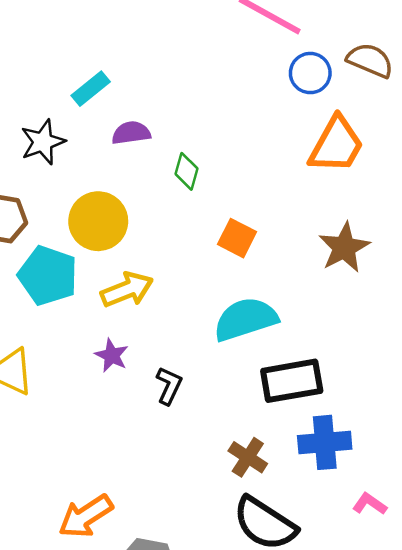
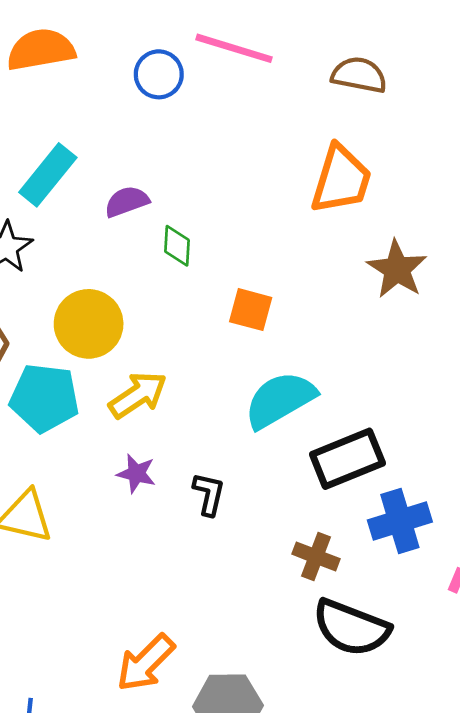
blue circle: (310, 73) -> (159, 74), moved
cyan rectangle: (91, 89) -> (48, 175), size x1.4
purple semicircle: (131, 133) -> (127, 202), moved
brown star: (344, 247) -> (397, 269), moved

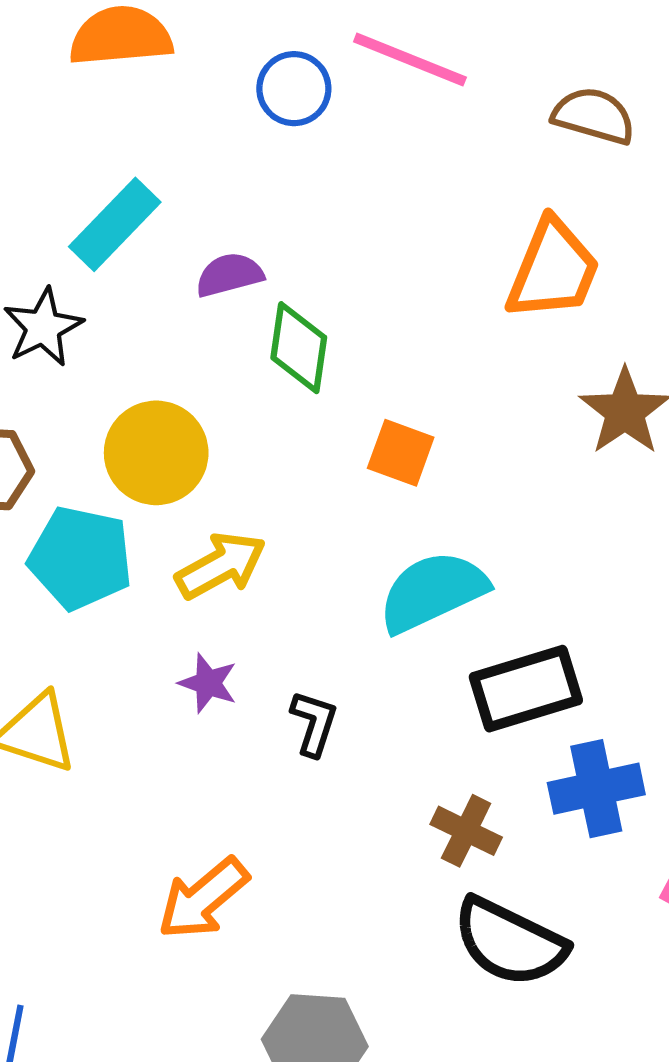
green diamond: (177, 246) -> (299, 348), size x1.4
orange arrow: (146, 663) -> (203, 898), moved

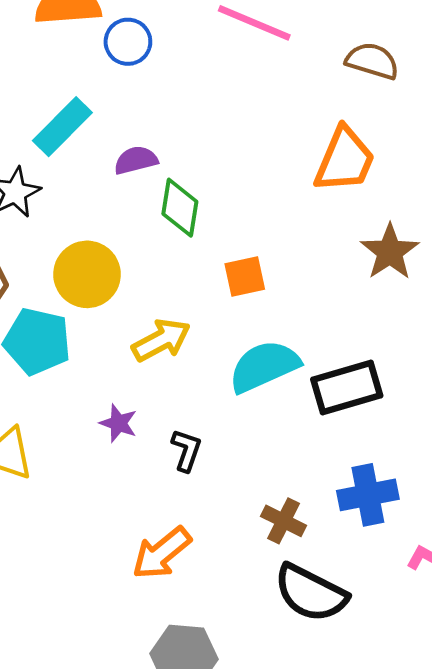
blue circle: (294, 89) -> (128, 42), moved
orange square: (401, 453) -> (245, 276), turned -33
yellow arrow: (221, 566) -> (161, 340), moved
black rectangle: (526, 689) -> (347, 387), moved
orange arrow: (203, 898) -> (162, 553), moved

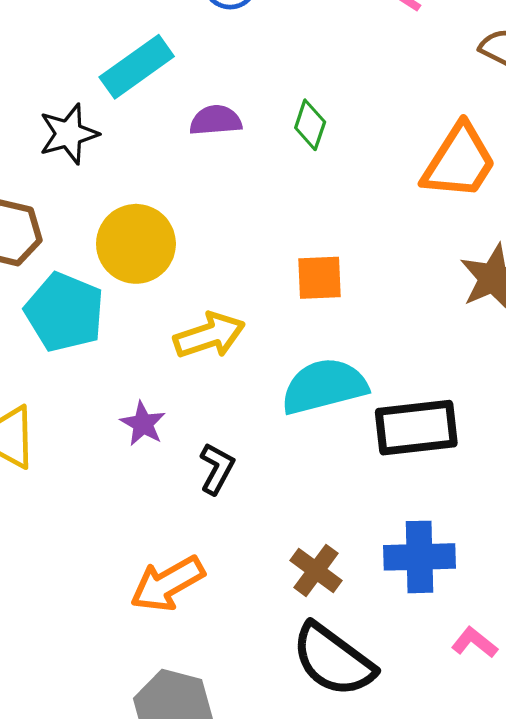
green diamond: (180, 208) -> (310, 125), moved, size x0.7

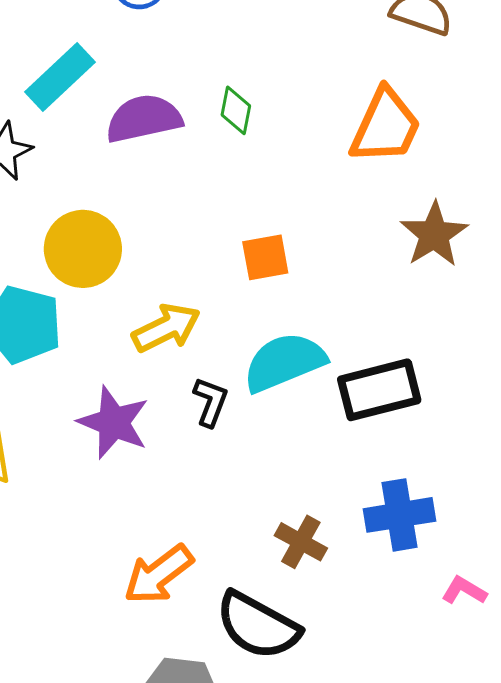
purple semicircle: (216, 120) -> (144, 119), size x1.5
purple star: (143, 424) -> (114, 422), size x1.6
black L-shape: (217, 469) -> (211, 402), moved
black semicircle: (333, 660) -> (258, 626), moved

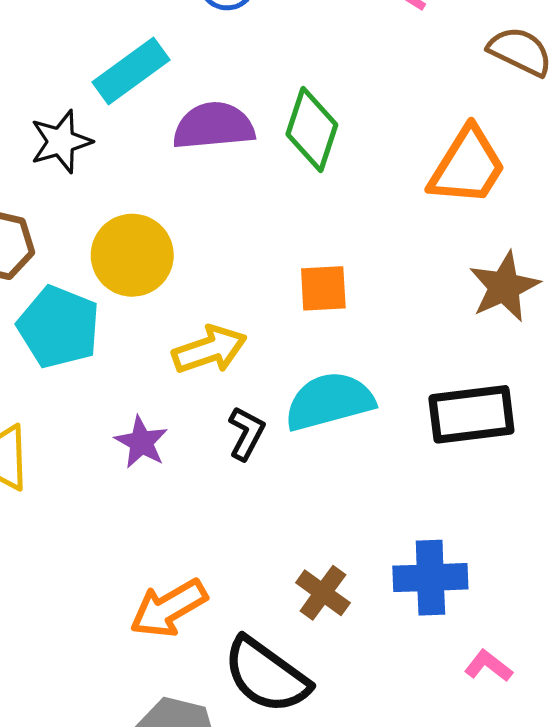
green diamond: (236, 110) -> (312, 130), size x1.6
black rectangle: (379, 390) -> (471, 414), moved
purple star: (114, 422) -> (141, 442), size x0.7

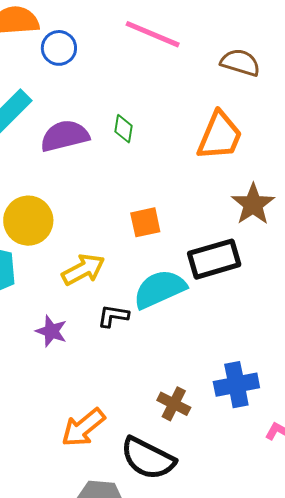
green diamond: (312, 130) -> (124, 129), size x0.6
black rectangle: (471, 414) -> (214, 259), moved
black L-shape: (246, 433) -> (113, 316), turned -100

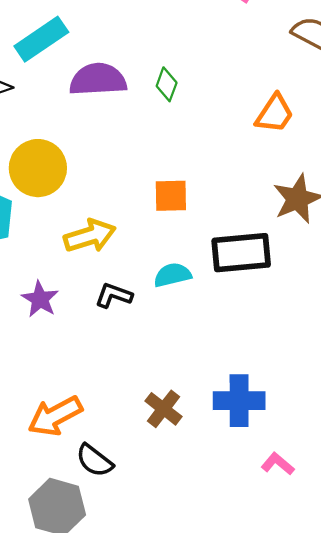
orange trapezoid: (220, 136) -> (275, 114), size x0.7
cyan semicircle: (160, 289) -> (173, 275), size x0.6
black semicircle: (148, 458) -> (95, 460), moved, size x0.6

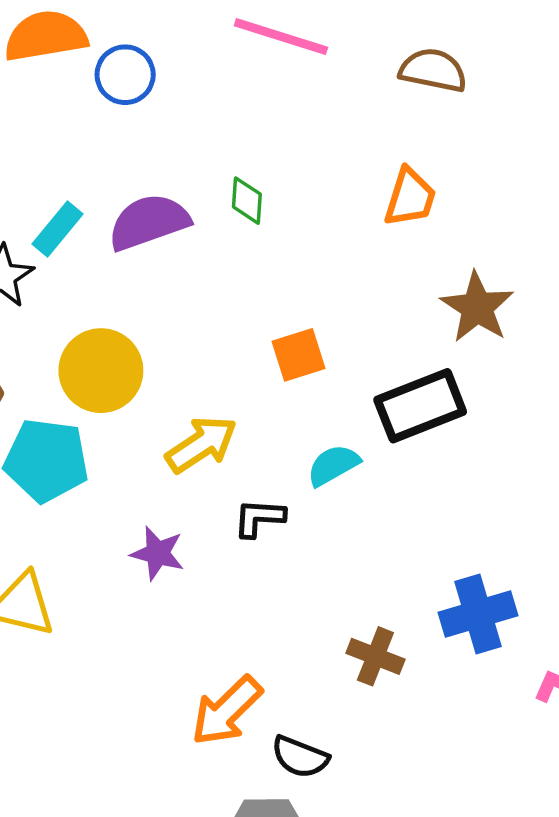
cyan rectangle: (41, 39) -> (58, 229), moved, size x0.7

